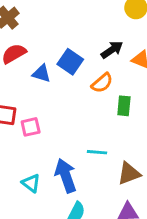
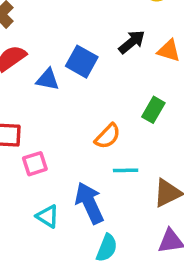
orange semicircle: (102, 83) -> (108, 136), moved
green rectangle: (124, 106) -> (153, 110), turned 30
pink square: (31, 127) -> (35, 164), moved

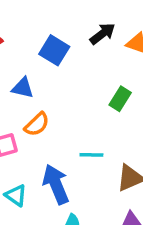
blue triangle: (48, 80) -> (23, 88), moved
orange semicircle: (108, 136) -> (37, 124), moved

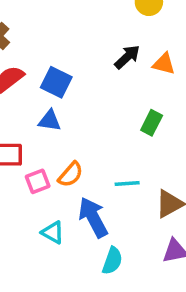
blue square: (54, 50) -> (56, 82), moved
orange semicircle: (37, 124) -> (70, 174), moved

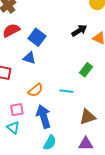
pink square: (38, 181) -> (17, 110), moved
cyan line: (127, 184) -> (66, 91), moved
cyan triangle: (53, 232) -> (13, 127), moved

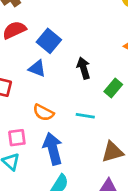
black arrow: (79, 31) -> (83, 68), moved, turned -77
orange semicircle: (35, 90) -> (43, 113), turned 63

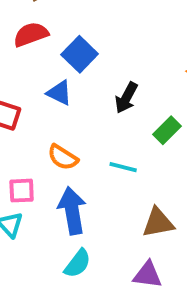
black arrow: (83, 68) -> (126, 98), turned -140

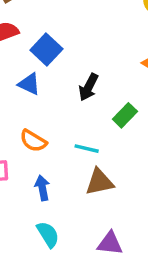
blue arrow: (72, 211) -> (42, 188), size x0.6
brown triangle: (158, 223) -> (99, 182), moved
cyan semicircle: (78, 263) -> (48, 234), turned -68

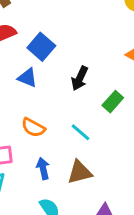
cyan line: (87, 149) -> (81, 132), turned 30
brown triangle: (99, 182) -> (80, 172), moved

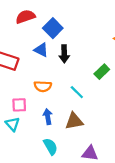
black arrow: (80, 78) -> (64, 54), moved, turned -30
orange semicircle: (33, 128) -> (43, 86), turned -30

